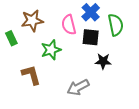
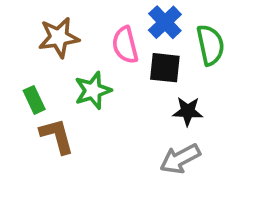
green rectangle: (11, 38) -> (34, 100), moved
gray arrow: (78, 87) -> (180, 159), moved

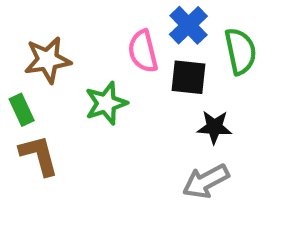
brown star: (59, 37) -> (48, 60), moved
green rectangle: (34, 100) -> (22, 110), moved
brown L-shape: (57, 136) -> (39, 155), moved

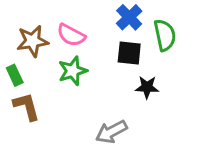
pink semicircle: (143, 51) -> (71, 35), moved, turned -48
gray arrow: (206, 181) -> (111, 132), moved

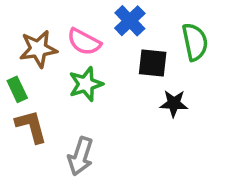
blue cross: (129, 17) -> (130, 21), moved
gray arrow: (111, 132) -> (81, 156), moved, turned -44

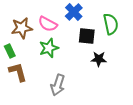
gray arrow: (81, 156) -> (58, 85), moved

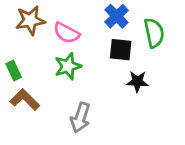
blue cross: (74, 12) -> (117, 16), moved
brown star: (22, 28) -> (30, 20), moved
brown L-shape: (18, 72) -> (25, 100), turned -30

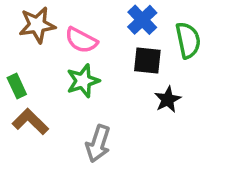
black star: (137, 82) -> (168, 100), turned -30

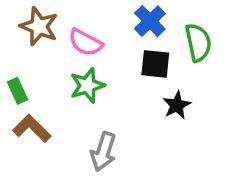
brown star: (37, 25) -> (39, 26), turned 30

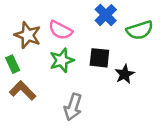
brown star: (39, 26) -> (28, 35), moved
green semicircle: (198, 43) -> (140, 30), turned 84
black square: (155, 64) -> (99, 58), moved

